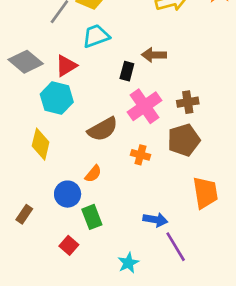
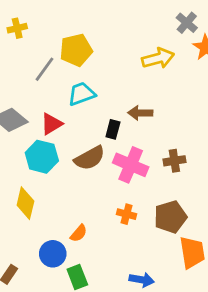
pink cross: (145, 106) -> (131, 165), turned -32
brown semicircle: (103, 129) -> (90, 158), moved
brown pentagon: (184, 140) -> (170, 217), moved

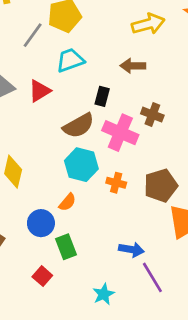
brown arrow: (140, 113) -> (133, 66), moved
cyan hexagon: (42, 157) -> (81, 165), moved
brown cross: (174, 161) -> (152, 115), moved, turned 30

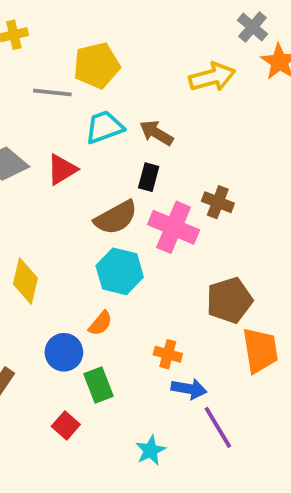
gray line: (33, 35) -> (52, 92), turned 60
brown arrow: (133, 66) -> (156, 133), moved, turned 30
orange cross: (116, 183) -> (168, 354), moved

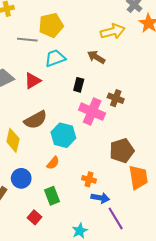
brown arrow: (156, 133) -> (96, 57), moved
brown semicircle: (116, 218) -> (36, 120), moved
blue circle: (64, 352) -> (21, 178), moved

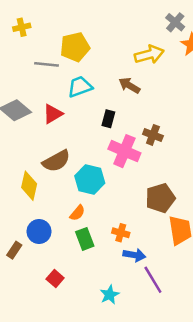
green rectangle: (52, 196) -> (85, 239), moved

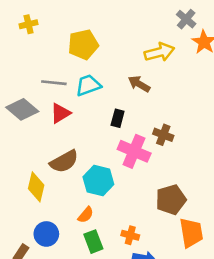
gray line: (46, 64) -> (54, 83), moved

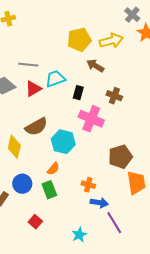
yellow pentagon: (83, 45) -> (79, 40), moved
cyan trapezoid: (88, 85) -> (55, 79), moved
brown cross: (163, 135) -> (114, 96), moved
green rectangle: (93, 242) -> (49, 190), moved

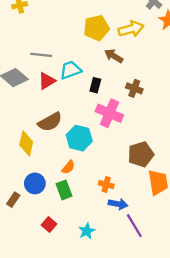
cyan star: (79, 235) -> (87, 231), moved

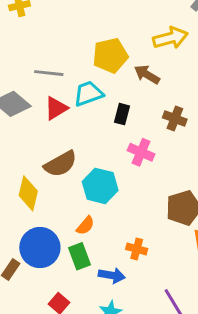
yellow pentagon: (96, 28) -> (110, 55), moved
pink cross: (109, 113) -> (141, 152), size x0.7
blue circle: (35, 183) -> (40, 248), size x1.4
blue arrow: (118, 204) -> (112, 275), moved

